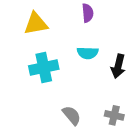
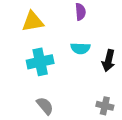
gray semicircle: (72, 115) -> (45, 106), moved

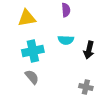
gray semicircle: (45, 106) -> (32, 77), moved

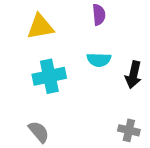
gray semicircle: (32, 77) -> (39, 132), moved

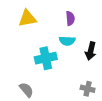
purple semicircle: (99, 15) -> (70, 18), moved
cyan cross: (49, 76) -> (46, 58), moved

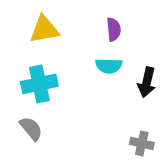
cyan cross: (46, 58) -> (39, 84), moved
gray semicircle: (26, 90) -> (31, 129), moved

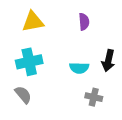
cyan semicircle: (109, 66) -> (79, 68), moved
gray cross: (142, 143) -> (94, 97), moved

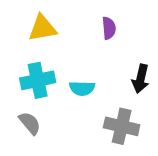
cyan semicircle: (79, 68) -> (82, 88), moved
gray cross: (94, 97) -> (122, 126), size x1.5

